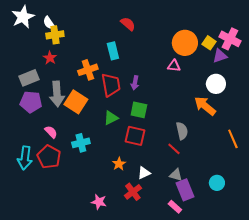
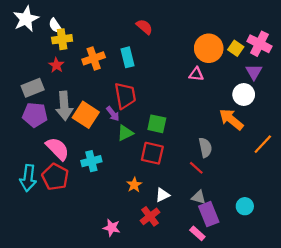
purple triangle: (220, 56) -> (254, 72), moved, turned -42
orange cross: (88, 70) -> (94, 58), moved
purple arrow: (135, 83) -> (113, 114), moved, turned -48
pink semicircle: (51, 132) -> (58, 149), size x1.6
orange line: (233, 139) -> (263, 144), moved, turned 66

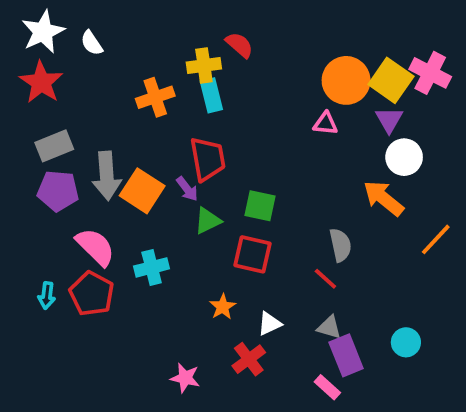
yellow cross: (62, 39) -> (204, 65), moved
yellow square: (236, 48) -> (391, 80), size x1.6
red star: (56, 65) -> (41, 82), moved, size x1.6
purple triangle: (254, 72) -> (389, 120), moved
cyan arrow: (28, 178) -> (47, 296), size x0.6

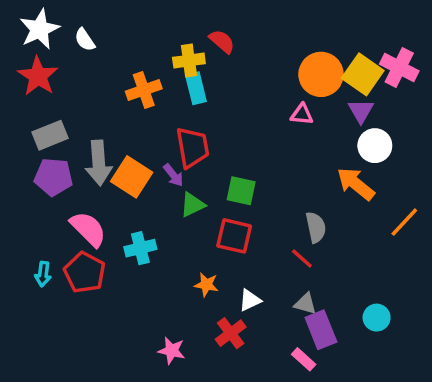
orange star: (223, 307) -> (206, 285), turned -30

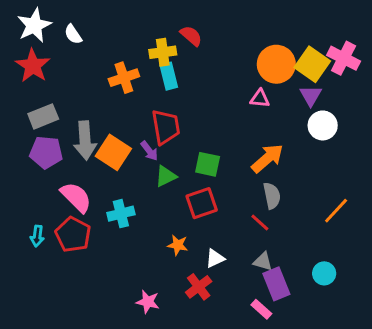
orange arrow: (356, 184) -> (267, 158), moved, turned 100
orange line: (404, 222) -> (336, 211), moved
red square: (234, 236) -> (202, 203), turned -32

